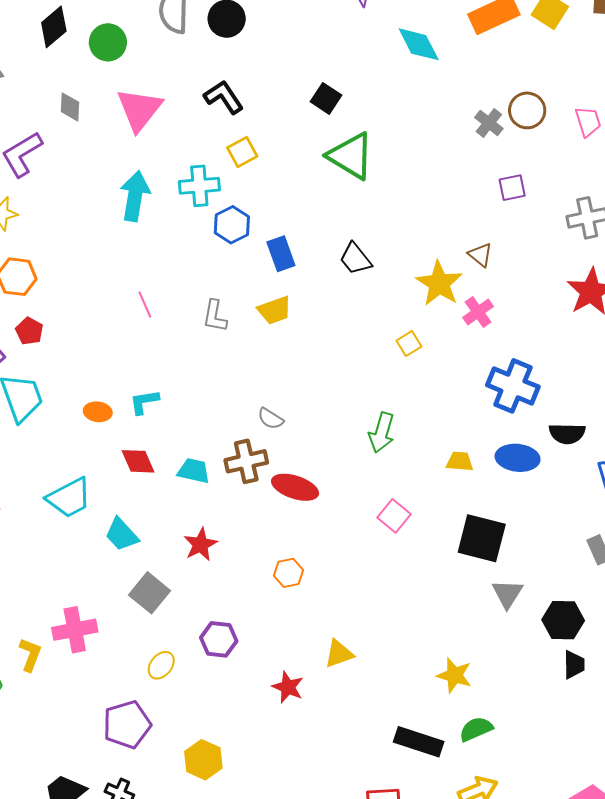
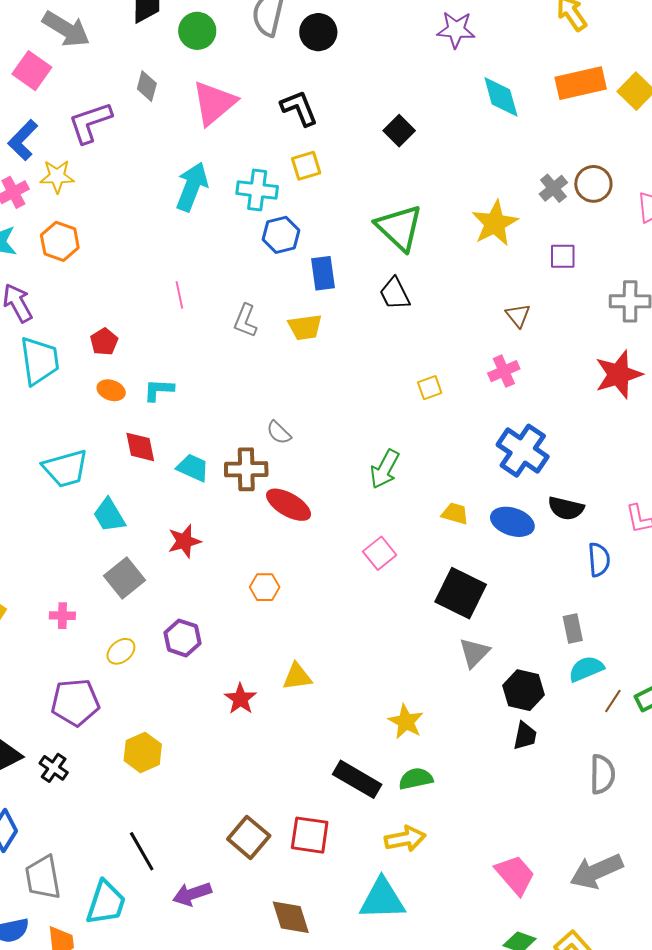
green triangle: (351, 156) -> (399, 228), moved
yellow star: (439, 283) -> (495, 223), moved
red pentagon: (29, 331) -> (104, 342), moved
pink cross: (75, 630) -> (62, 616), moved, size x0.6

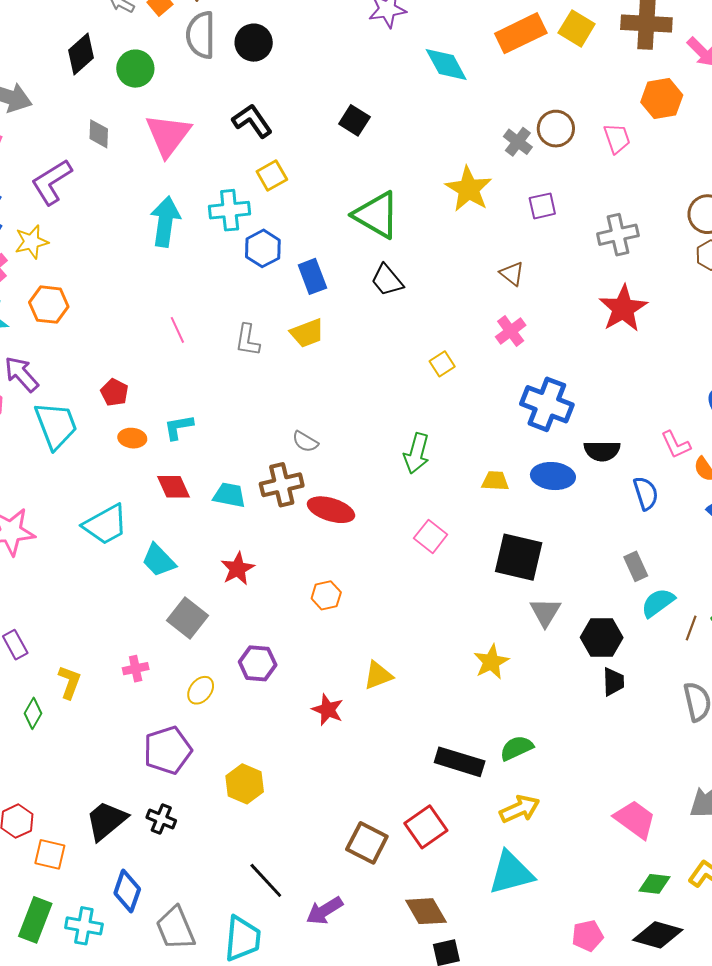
yellow star: (406, 722) -> (491, 662), moved, turned 30
red square: (310, 835) -> (426, 827), turned -30

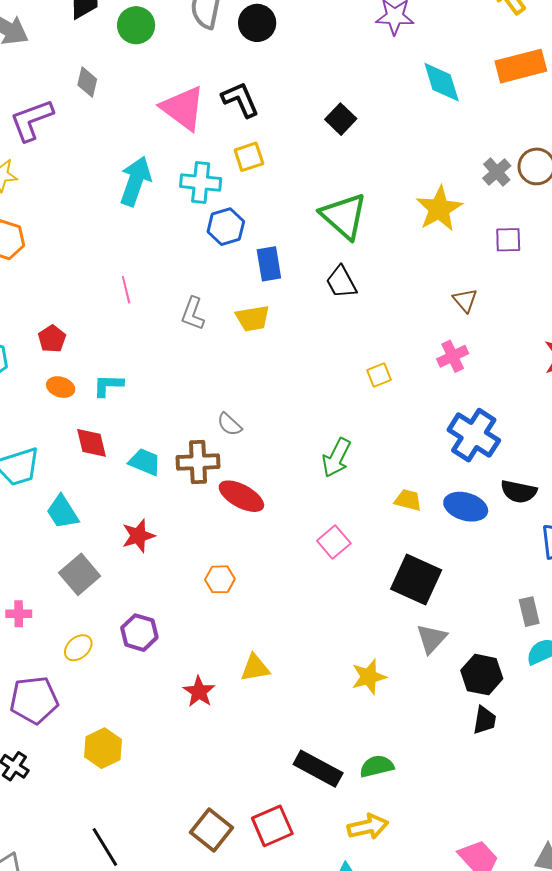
pink triangle: (168, 135) -> (183, 108), moved, turned -42

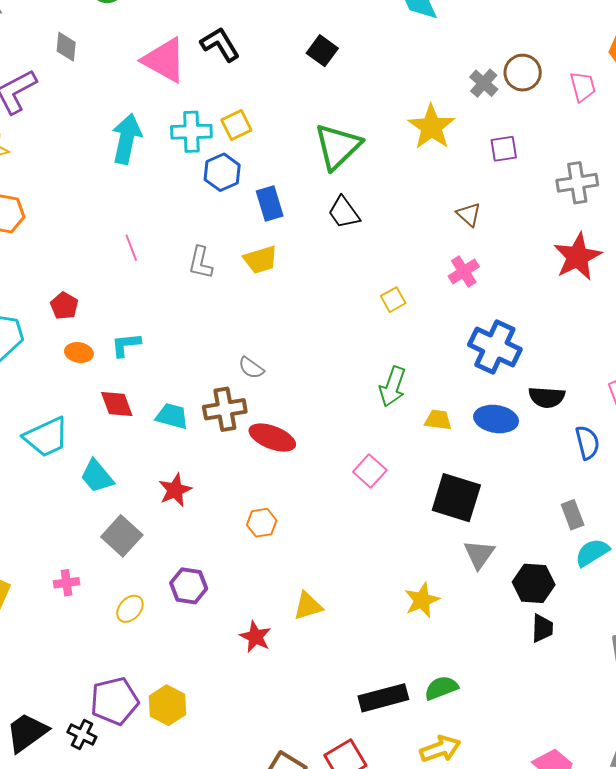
yellow square: (249, 157) -> (236, 125), moved
green triangle: (344, 216) -> (338, 146), turned 42
green arrow: (336, 458) -> (393, 387), moved
purple pentagon: (34, 700) -> (114, 701), moved
black rectangle: (318, 769) -> (383, 698), turned -36

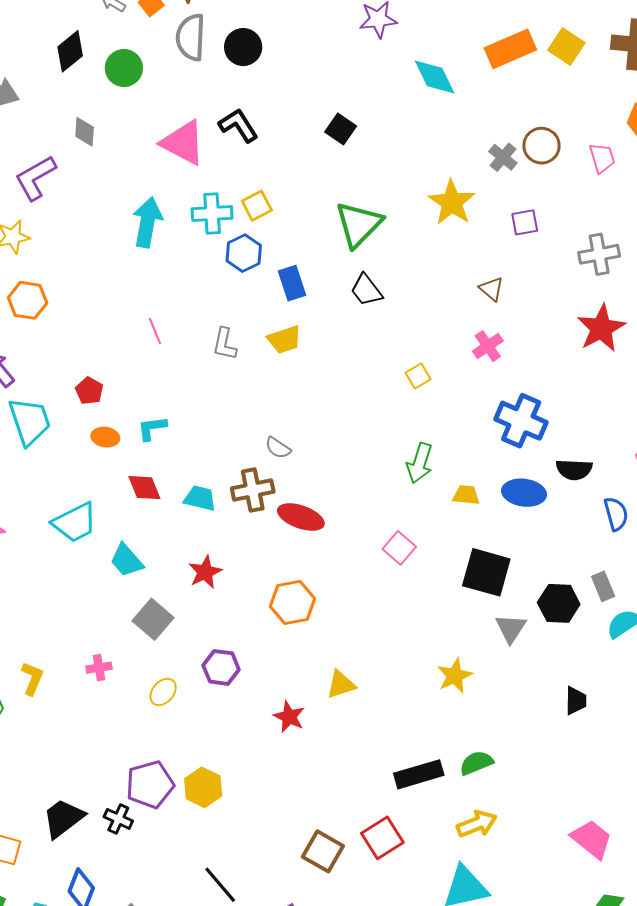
orange hexagon: (262, 523) -> (292, 602), size x1.5
black hexagon: (534, 583) -> (559, 603), moved

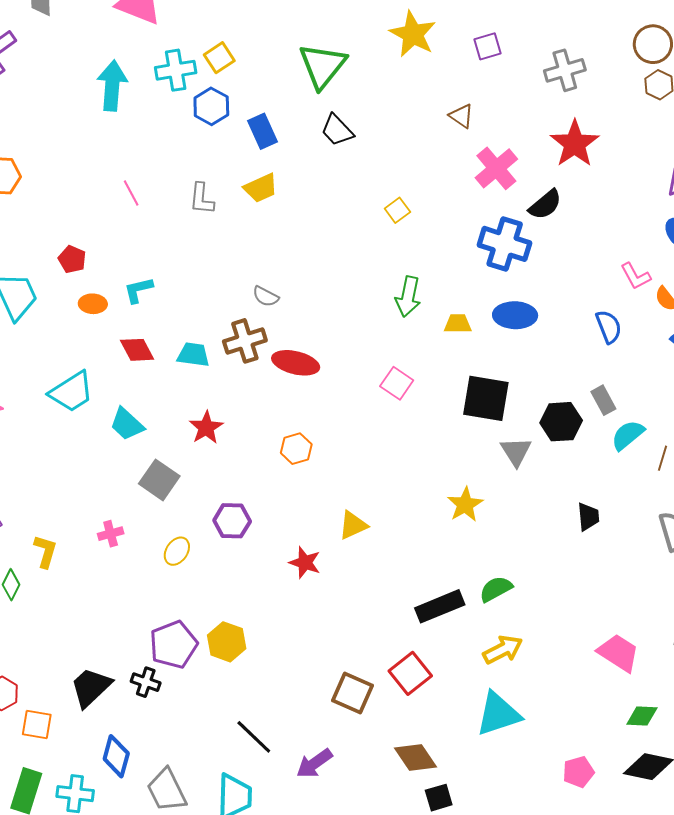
pink cross: (488, 346) -> (496, 168), moved, size x1.4
black semicircle: (574, 470) -> (545, 205), moved, turned -36
orange hexagon: (292, 602) -> (296, 449), size x0.7

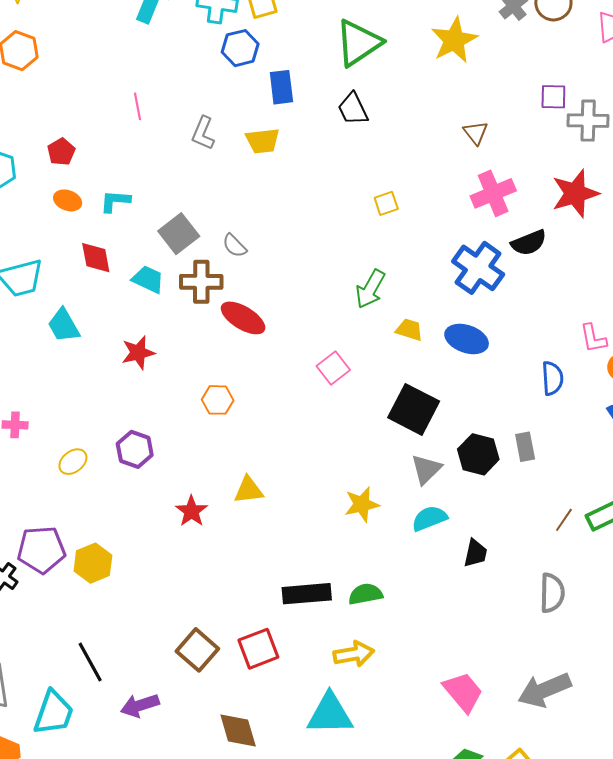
purple square: (487, 46) -> (553, 97), moved
cyan semicircle: (628, 435) -> (429, 518), moved
gray square: (159, 480) -> (179, 234), moved

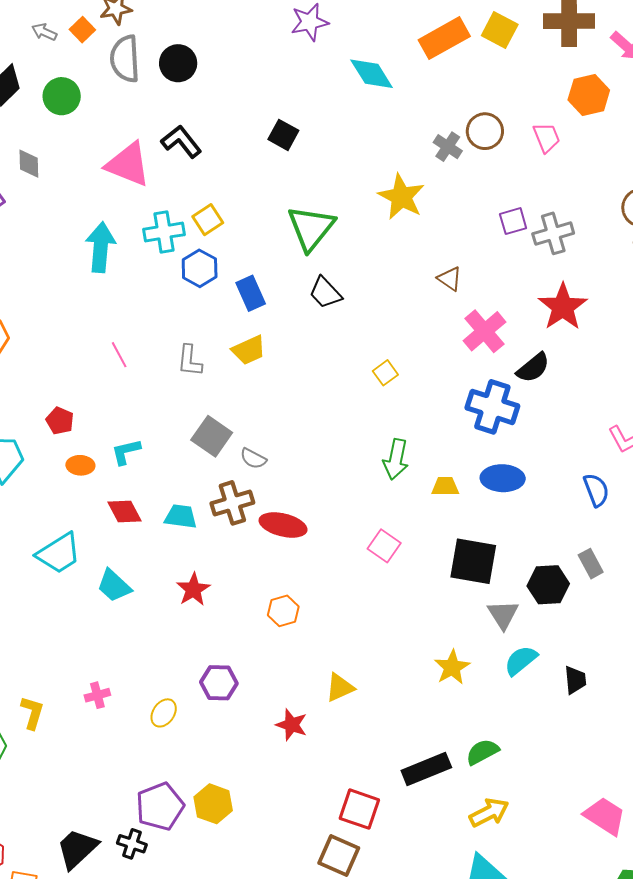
gray square: (179, 234) -> (212, 436), moved
red square: (258, 649) -> (359, 809), moved, turned -33

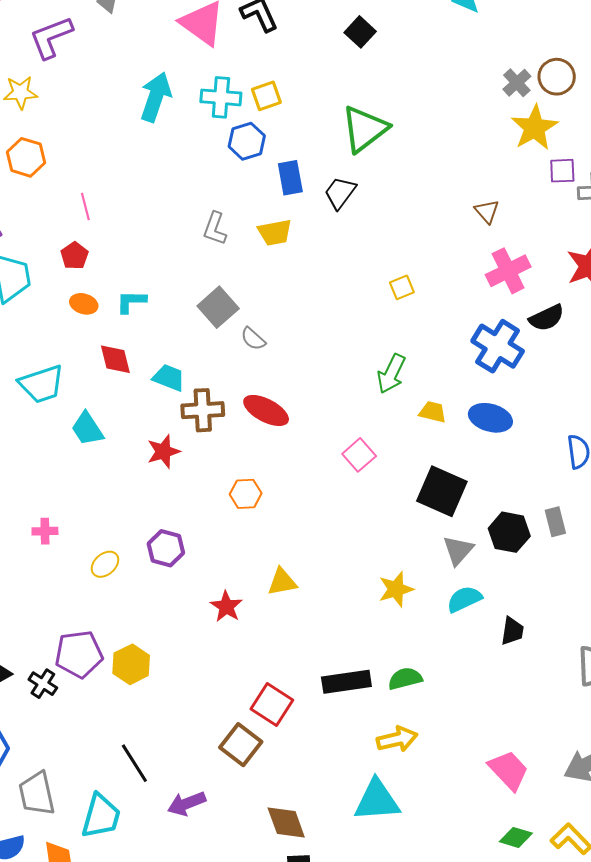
yellow star: (401, 197) -> (534, 128), moved
black trapezoid: (325, 293) -> (340, 193), moved, turned 66
pink line: (119, 355) -> (85, 207), moved
brown cross: (232, 503) -> (203, 410), moved

